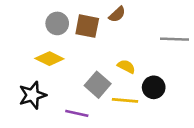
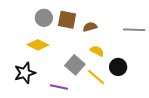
brown semicircle: (117, 14) -> (90, 27), moved, turned -152
yellow line: (125, 100) -> (96, 77), turned 36

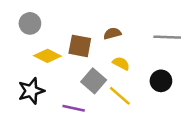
gray circle: (44, 18) -> (30, 23), moved
brown square: (67, 20) -> (80, 46), moved
black circle: (118, 67) -> (161, 81), moved

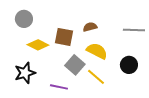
yellow semicircle: (121, 63) -> (97, 51), size x1.5

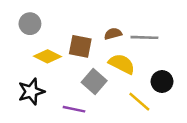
gray line: (134, 30) -> (144, 37), moved
yellow line: (96, 77) -> (139, 102), moved

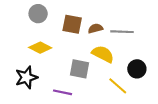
gray circle: (30, 24) -> (38, 14), moved
brown square: (80, 46) -> (72, 24), moved
gray square: (94, 81) -> (79, 69), turned -30

